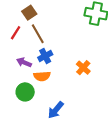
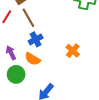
purple arrow: (24, 62) -> (11, 53), moved, turned 40
orange semicircle: (42, 76) -> (33, 59), turned 35

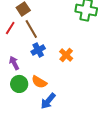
orange cross: (73, 51) -> (66, 55), moved
orange semicircle: (33, 59) -> (39, 82), moved

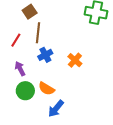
red line: (10, 28) -> (16, 40), moved
brown line: (31, 29) -> (38, 33), turned 36

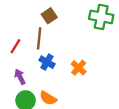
brown square: (30, 12) -> (49, 16), moved
blue cross: (45, 55) -> (47, 62), turned -32

